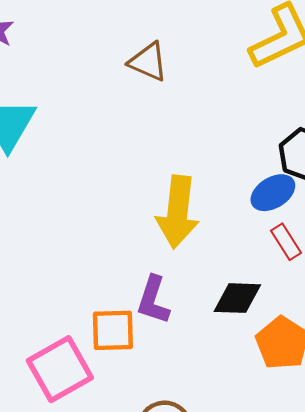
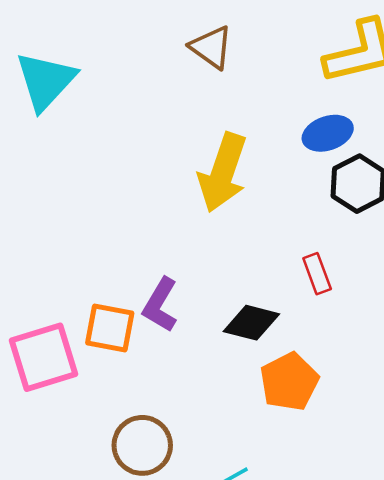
blue ellipse: (273, 193) -> (328, 133), moved
yellow arrow: (178, 212) -> (223, 173), moved

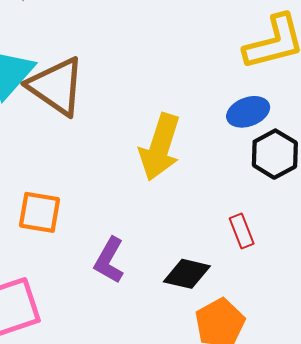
brown triangle: (211, 47) -> (56, 86), moved, size x1.6
orange square: (110, 328) -> (39, 212), moved

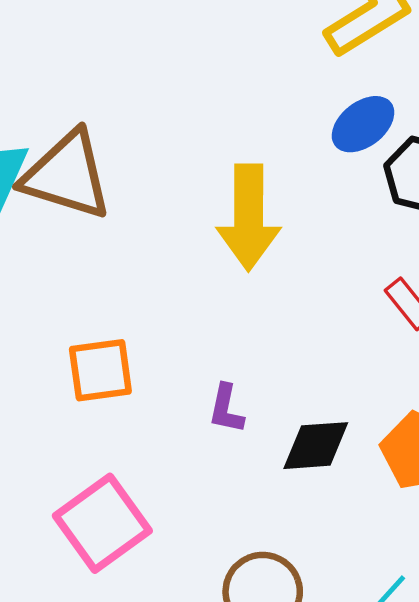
purple L-shape: (109, 260) -> (226, 409), size x0.7
black diamond: (187, 274) -> (316, 446), moved

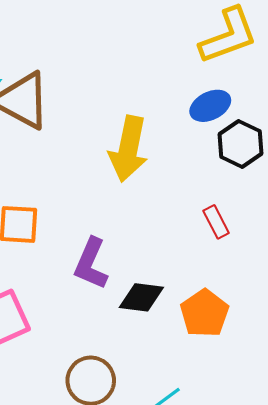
purple L-shape: (226, 409) -> (91, 264), size x1.6

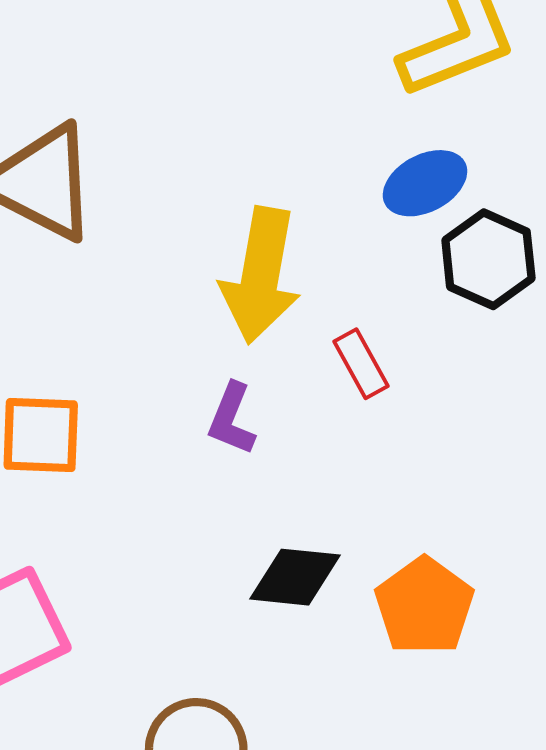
red rectangle: (216, 222) -> (361, 364), moved
purple L-shape: (91, 264) -> (232, 419), moved, size x0.7

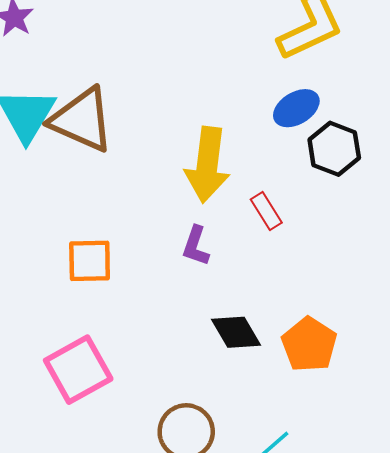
black diamond: (295, 577) -> (236, 332), turned 57

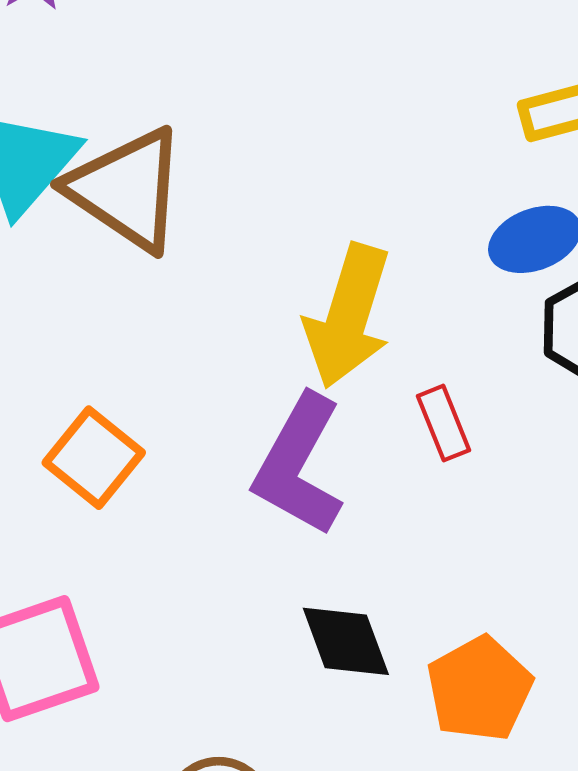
purple L-shape: (196, 246) -> (299, 465), size x1.8
orange square: (90, 261) -> (94, 458), turned 30

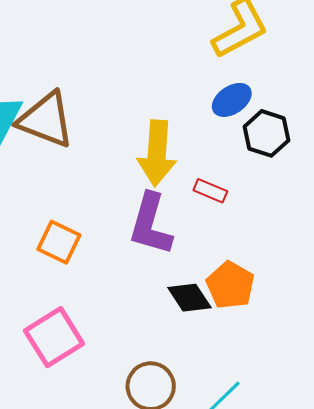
red rectangle: (443, 423) -> (210, 191), turned -32
orange pentagon: (479, 689) -> (230, 285), moved

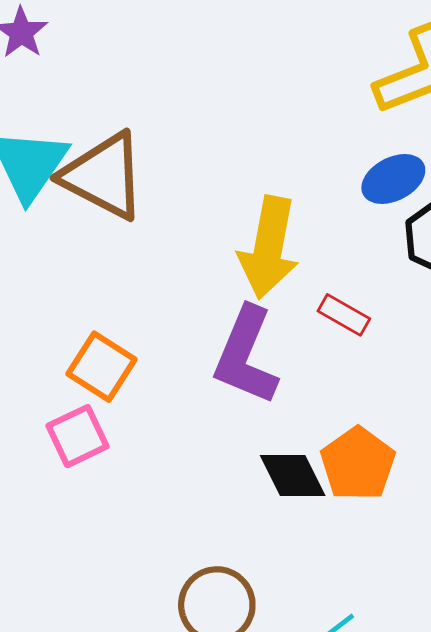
pink square: (54, 337) -> (78, 436), moved, size x0.7

